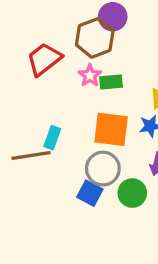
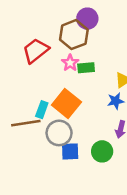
orange square: (111, 129) -> (66, 103), moved, turned 32
gray circle: (103, 169) -> (59, 133), moved
blue square: (90, 193) -> (70, 151), turned -30

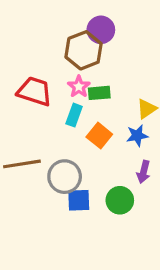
red trapezoid: (36, 51) -> (35, 91), moved, turned 56
orange square: (66, 103) -> (99, 136), moved, size x0.7
cyan rectangle: (42, 110) -> (74, 115), moved

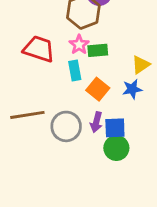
cyan rectangle: (74, 115) -> (75, 70), turned -30
purple arrow: (143, 172) -> (96, 122), moved
blue square: (79, 200) -> (115, 128), moved

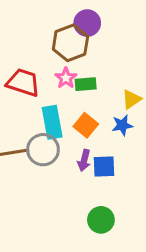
cyan rectangle: (75, 70) -> (52, 122), moved, size x1.5
gray circle: (66, 126) -> (43, 150), moved
green circle: (116, 148) -> (101, 220), moved

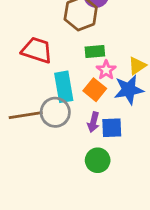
pink star: (66, 78) -> (106, 70), moved
blue star: (122, 125) -> (129, 90), size x1.5
green circle: (101, 220) -> (98, 160), moved

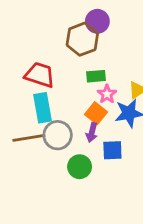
cyan rectangle: (64, 87) -> (43, 108), moved
purple arrow: (93, 122) -> (92, 132), moved
green circle: (98, 160) -> (80, 167), moved

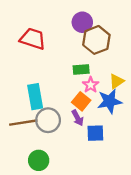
brown hexagon: (82, 39) -> (96, 40), moved
red trapezoid: (40, 75) -> (33, 39), moved
purple arrow: (92, 132) -> (78, 118), turned -42
green circle: (80, 167) -> (39, 160), moved

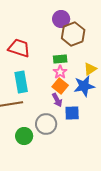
red trapezoid: (33, 39) -> (19, 48), moved
pink star: (91, 85) -> (60, 72), moved
gray circle: (48, 120) -> (46, 124), moved

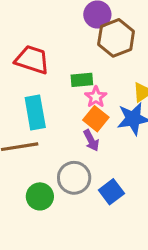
green rectangle: (60, 59) -> (82, 80), moved
blue square: (72, 113) -> (111, 192), moved, turned -35

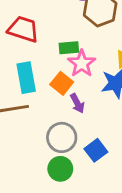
pink star: (96, 97) -> (82, 63), size x1.4
orange square: (96, 119) -> (62, 83), moved
green circle: (40, 196) -> (60, 169), moved

